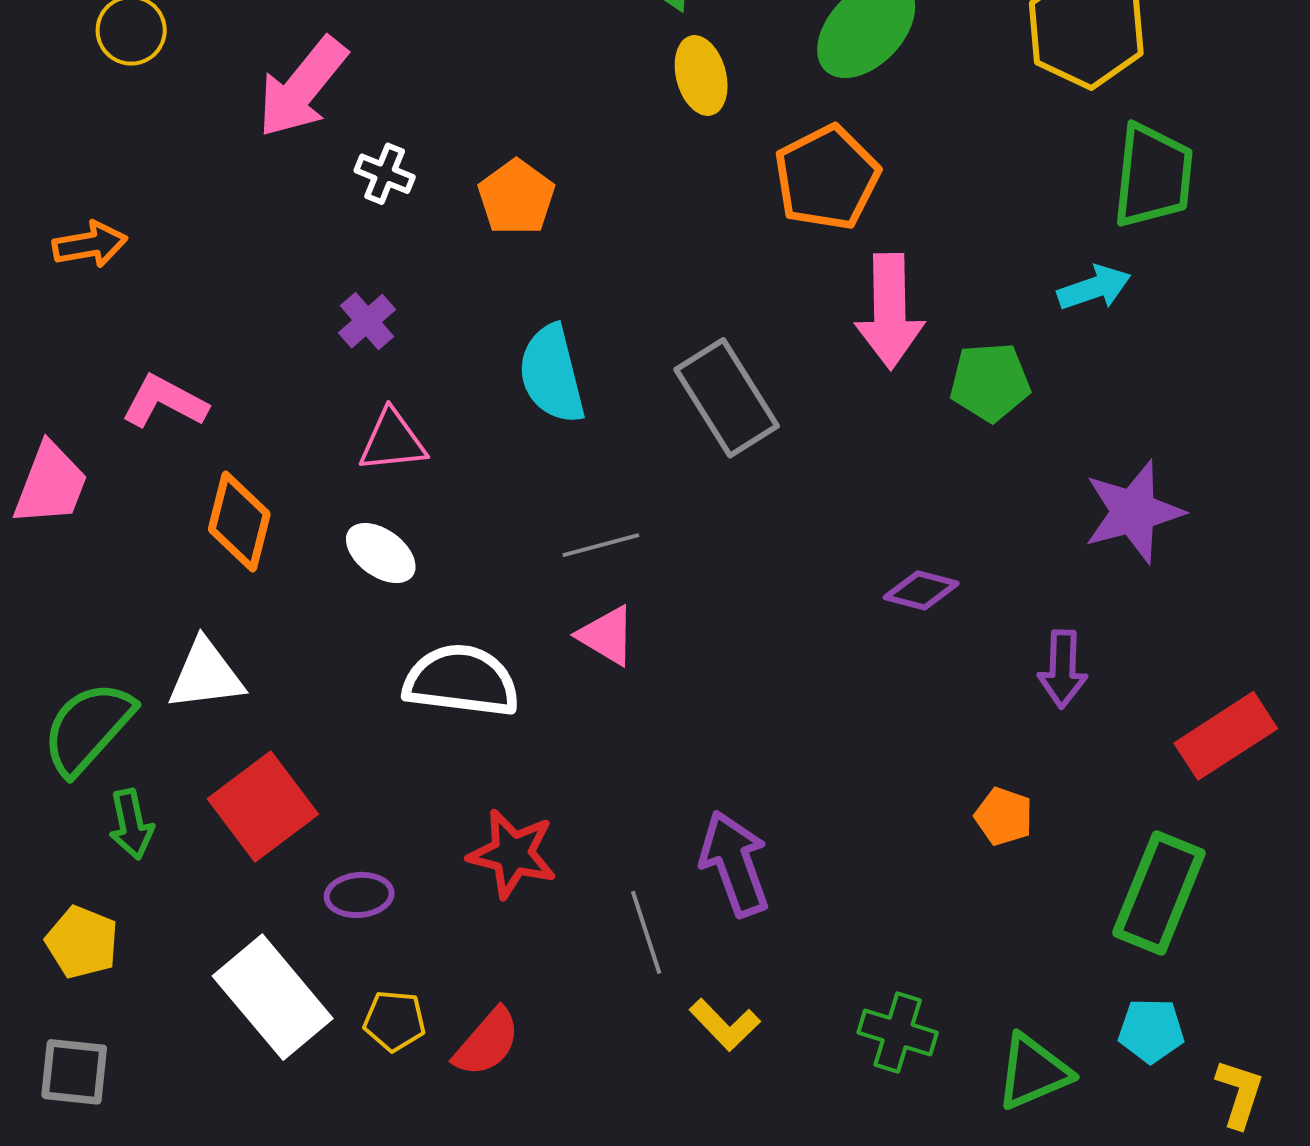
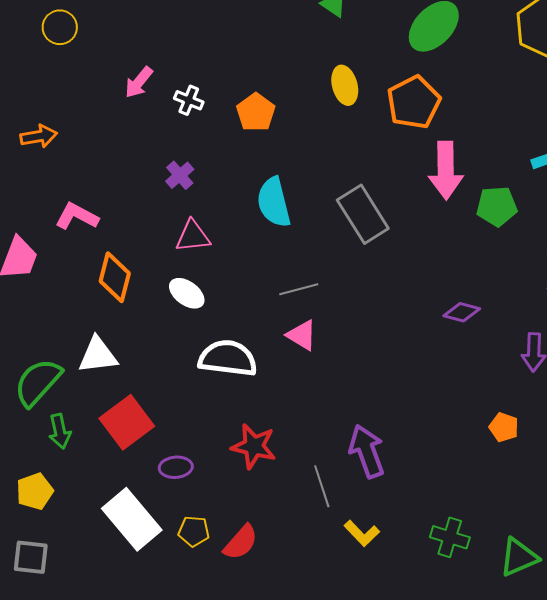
yellow ellipse: (701, 75) -> (345, 85), moved
pink arrow: (302, 87) -> (139, 82), moved, size x0.6
yellow pentagon: (82, 942) -> (35, 491), turned 30

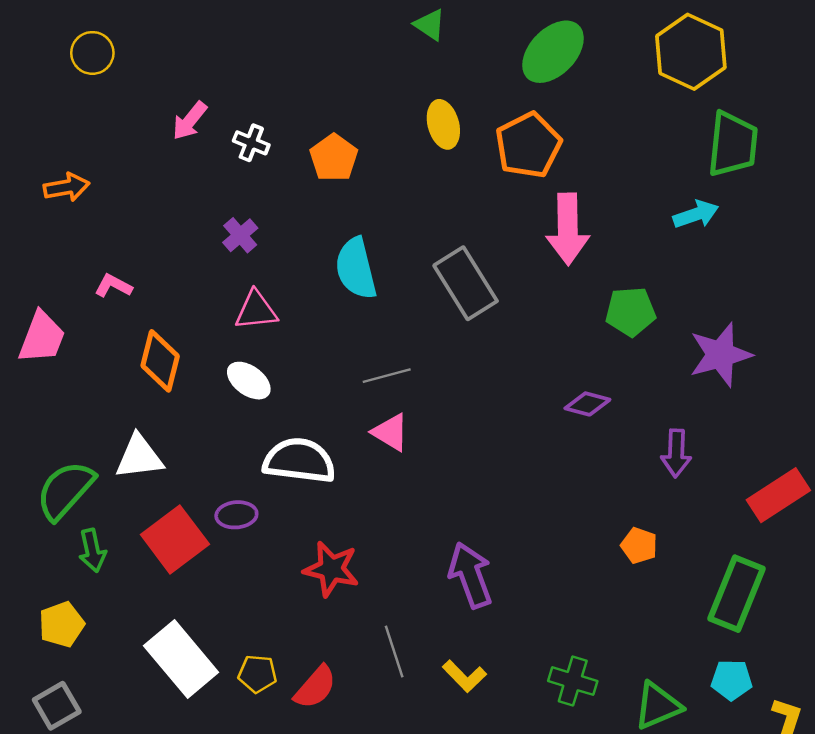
green pentagon: (497, 206) -> (631, 312), moved
pink L-shape: (77, 216) -> (113, 286), size x0.7
purple ellipse: (176, 467) -> (236, 515), moved
gray line: (322, 486) -> (394, 652), moved
gray square: (31, 557) -> (57, 706), turned -36

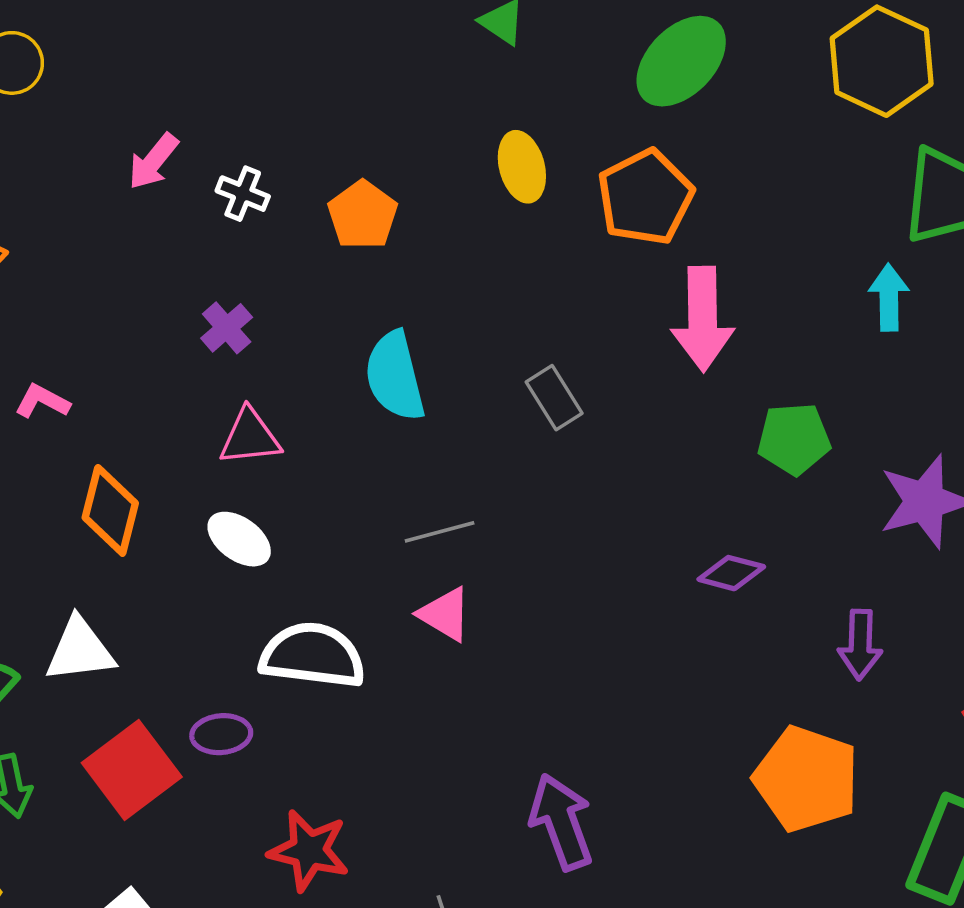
cyan arrow: (696, 214) -> (889, 297), turned -72
gray rectangle: (466, 283) -> (554, 398), size x0.6
orange pentagon: (639, 546) -> (806, 779), size x2.0
red star: (331, 569) -> (309, 850), moved

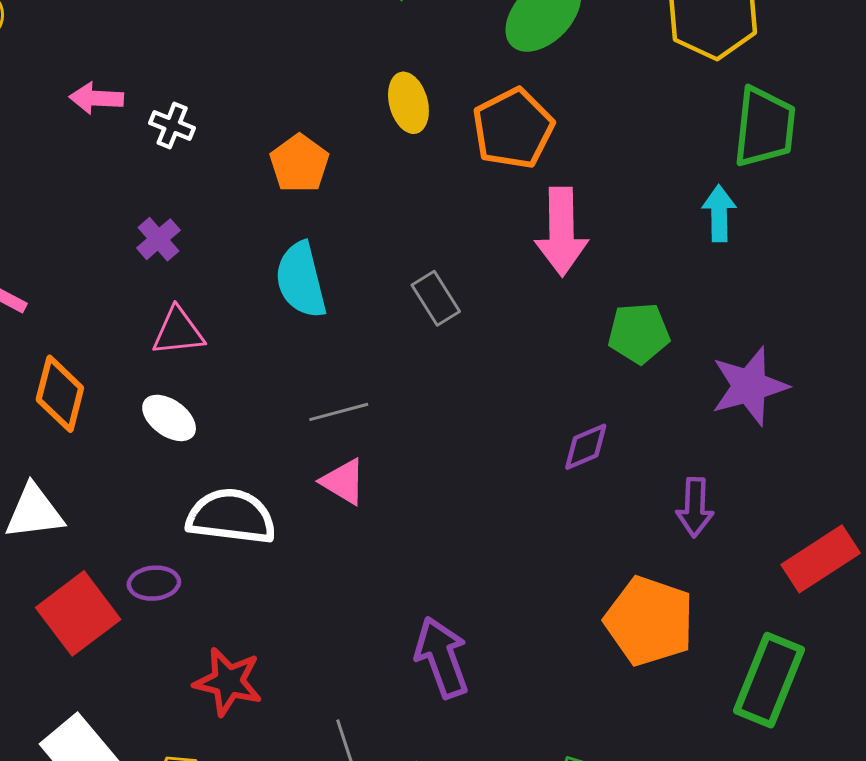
pink arrow: (153, 161) -> (96, 98), turned 54
orange pentagon: (363, 215) -> (299, 163), moved
purple diamond: (731, 573) -> (586, 447), turned -38

